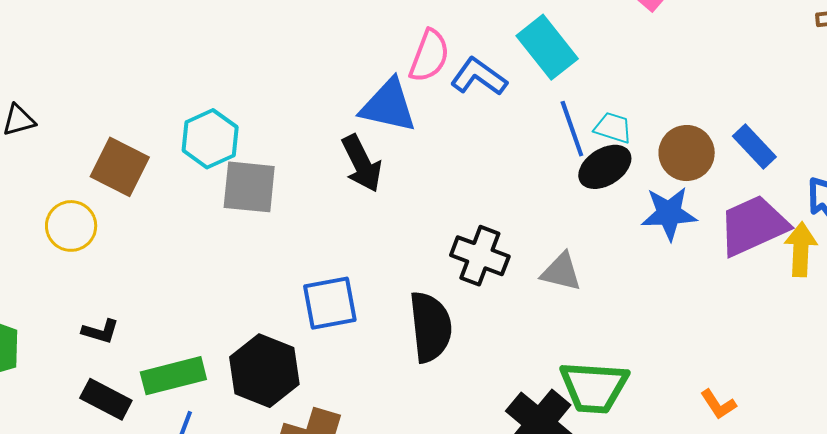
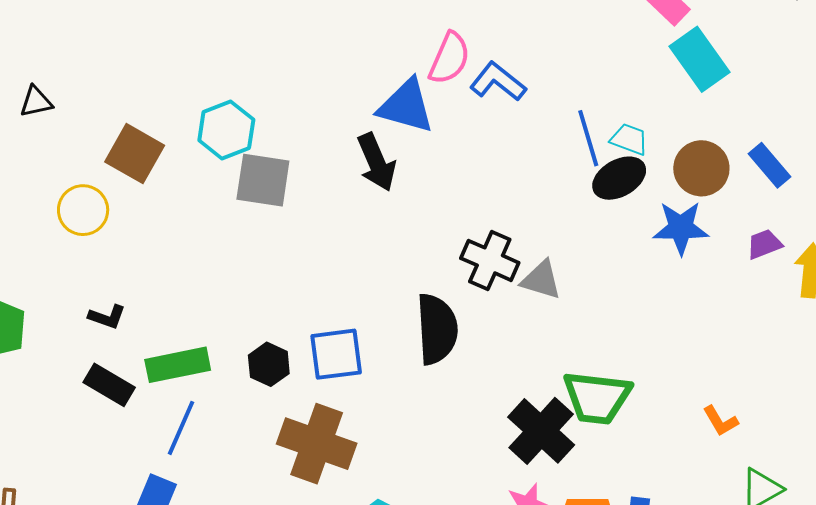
cyan rectangle: (547, 47) -> (699, 59), moved
purple trapezoid: (753, 226) -> (764, 244), size x0.5
gray triangle: (561, 272) -> (541, 280), moved
blue square: (330, 303) -> (336, 354), moved
black hexagon: (264, 371) -> (269, 364), size x0.6

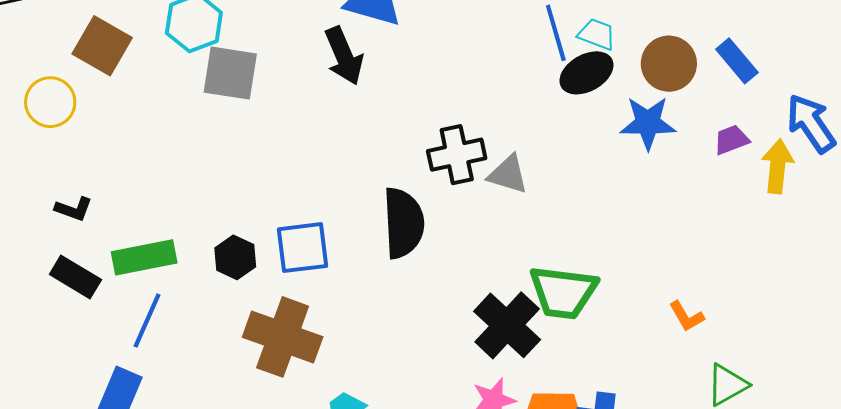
black cross: (490, 260) -> (457, 155), turned -36

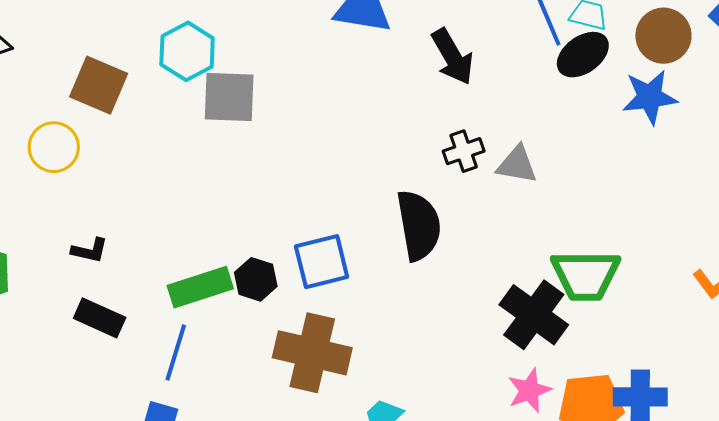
black arrow: (344, 56) -> (453, 57), moved
black cross: (457, 155) -> (464, 151), size x0.7
green rectangle: (144, 257) -> (200, 287), moved

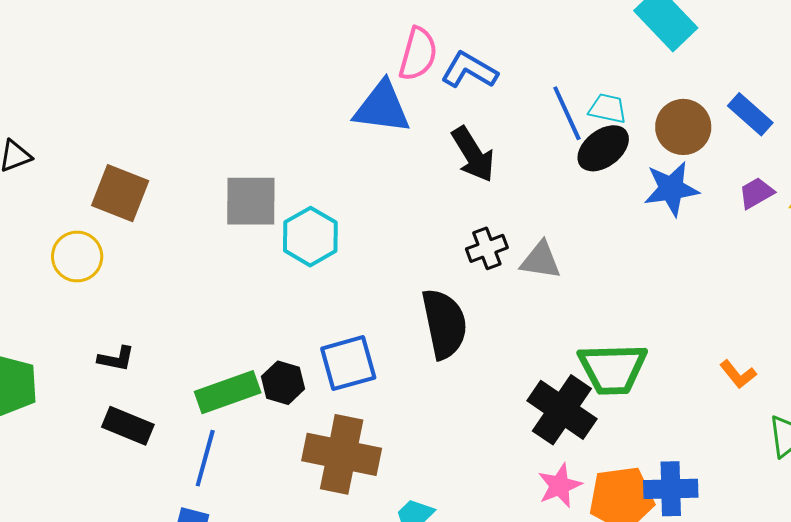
cyan hexagon: (187, 51) -> (310, 237), moved

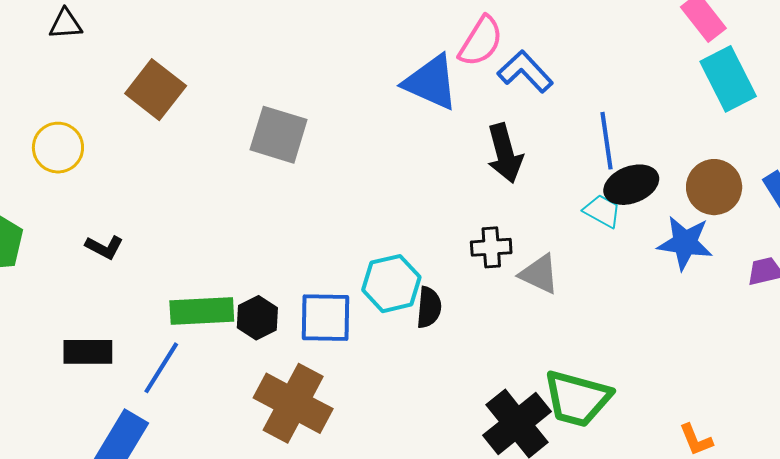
cyan trapezoid: (608, 109) -> (602, 211), moved
cyan hexagon: (310, 237) -> (391, 284), moved
yellow circle: (77, 257) -> (58, 148), moved
black semicircle: (444, 324) -> (429, 307), size x0.6
black rectangle: (128, 426) -> (88, 352), moved, turned -39

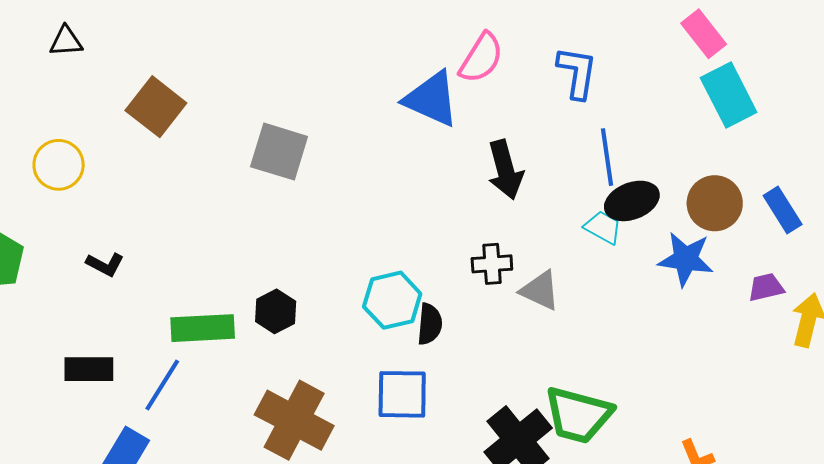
blue L-shape: (525, 72) -> (577, 73), moved, turned 52
black hexagon: (257, 318) -> (276, 311), moved
blue square: (326, 318) -> (402, 394), moved

